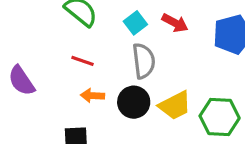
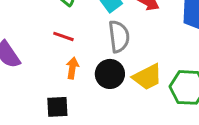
orange arrow: (92, 96) -> (72, 68), turned 96

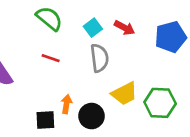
orange arrow: (72, 68) -> (66, 104), moved
black circle: (110, 74) -> (91, 116), moved

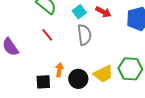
red line: (51, 58) -> (47, 35), turned 32
yellow trapezoid: (124, 94) -> (103, 74), moved

